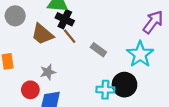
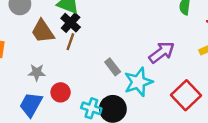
brown line: (70, 36) -> (70, 42), turned 42
gray rectangle: (98, 50) -> (113, 67), moved
red circle: (30, 90) -> (61, 92), moved

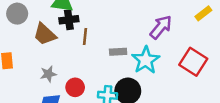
black cross: (71, 23) -> (69, 20), turned -36
brown line: (70, 42) -> (85, 37), moved
gray rectangle: (113, 67) -> (118, 52), turned -42

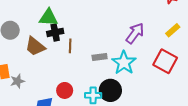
yellow rectangle: (203, 13) -> (173, 30), moved
gray star: (48, 74) -> (17, 81), moved

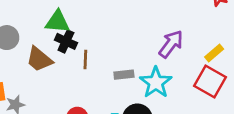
yellow rectangle: (173, 30) -> (214, 53), moved
black cross: (55, 32) -> (66, 41), turned 35

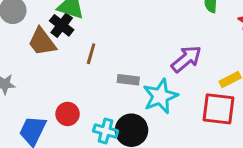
black cross: (66, 41) -> (62, 25), moved
red square: (210, 81) -> (218, 109), turned -36

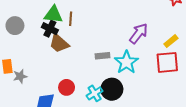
brown trapezoid: (42, 42) -> (59, 43), moved
brown line: (91, 54) -> (71, 19), moved
cyan cross: (106, 131) -> (95, 93), turned -35

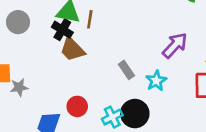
gray rectangle: (102, 56) -> (126, 70), turned 56
cyan star: (126, 62) -> (156, 81), size x0.7

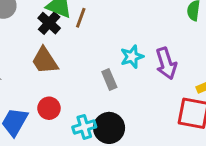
purple arrow: (175, 45) -> (166, 63), turned 108
brown trapezoid: (72, 49) -> (45, 61), moved
cyan star: (156, 81) -> (132, 57), moved

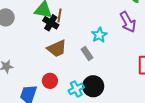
black cross: (49, 23) -> (51, 23), moved
brown trapezoid: (45, 61) -> (57, 49), moved, turned -70
purple arrow: (166, 63) -> (128, 22), moved

